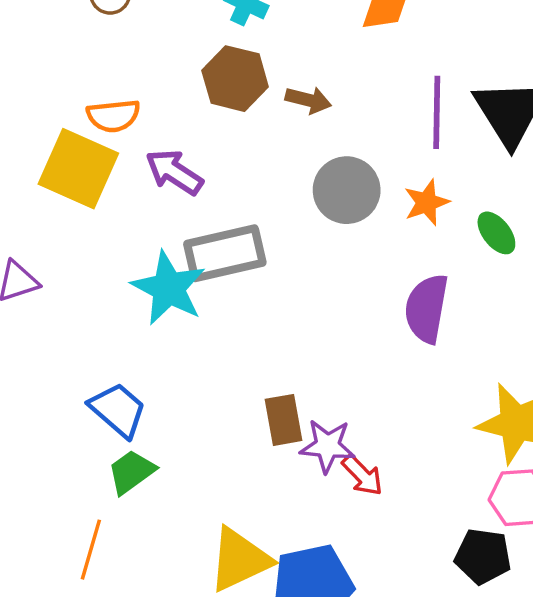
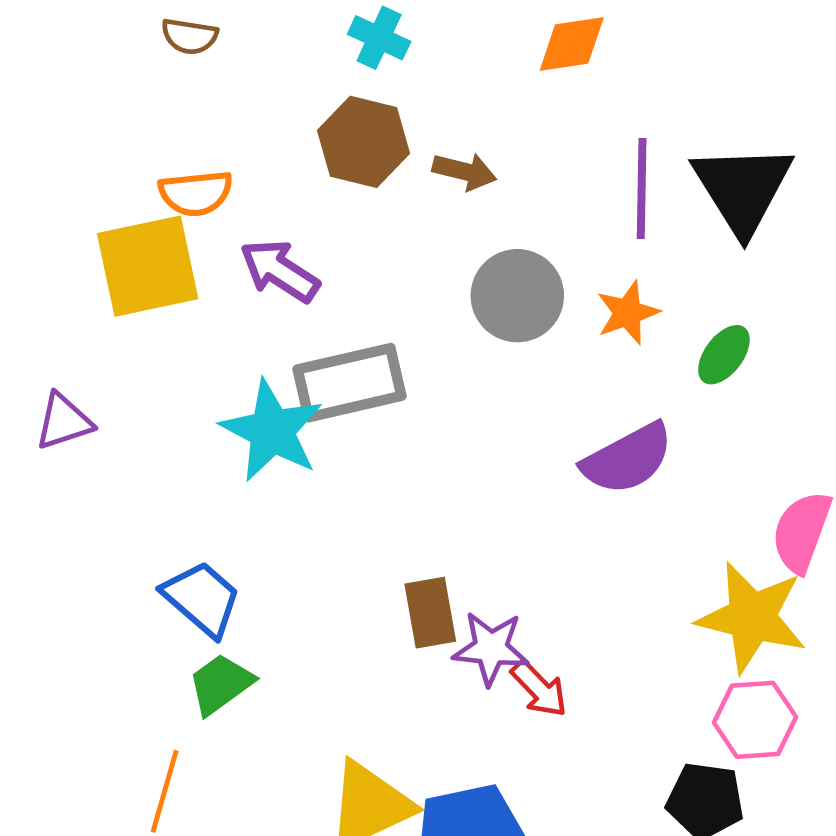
yellow square: (78, 169) -> (148, 266), turned -36
green ellipse: (496, 233) -> (724, 355), turned 75
purple semicircle: (427, 308) -> (628, 459), turned -128

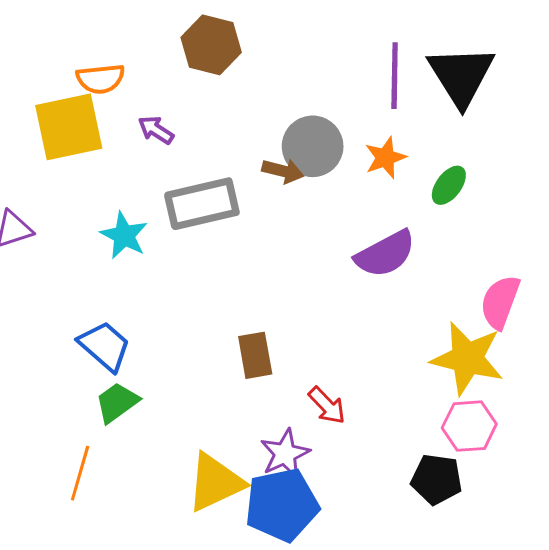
brown arrow: (464, 171) -> (283, 171), moved
purple arrow: (280, 271) -> (156, 130), size x0.7
cyan star: (272, 431) -> (124, 235), moved, size x0.7
purple star: (491, 648) -> (285, 454), moved, turned -30

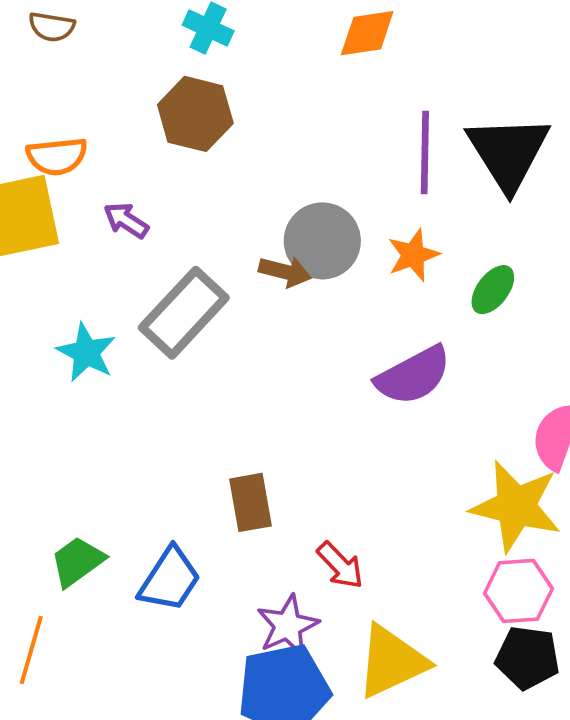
gray rectangle: (202, 204) -> (184, 313), turned -34
blue trapezoid: (105, 346) -> (170, 579), moved, turned 82
black pentagon: (437, 479) -> (527, 658), moved
yellow triangle: (215, 482) -> (392, 661), moved

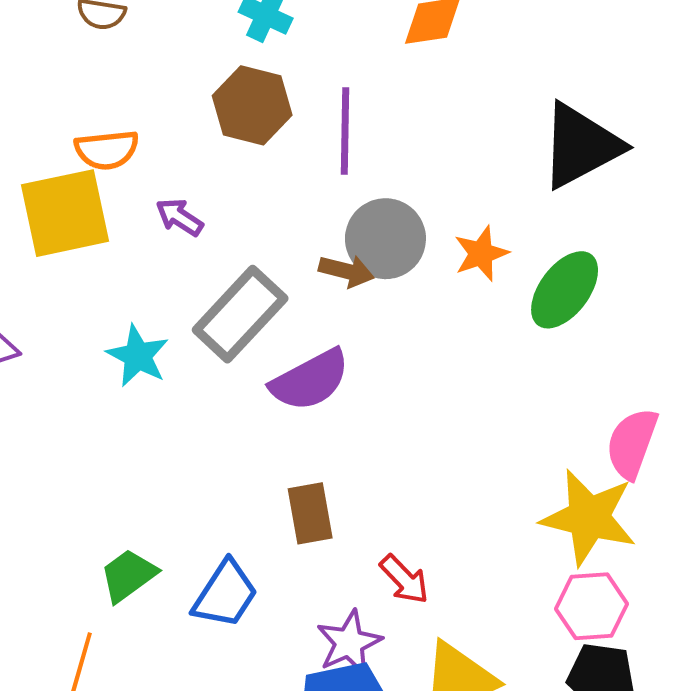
purple line: (425, 152) -> (345, 131), moved
black triangle: (508, 152) -> (581, 146), turned 34
green ellipse: (493, 290) -> (565, 290), size x1.5
purple semicircle: (413, 376) -> (310, 380), moved

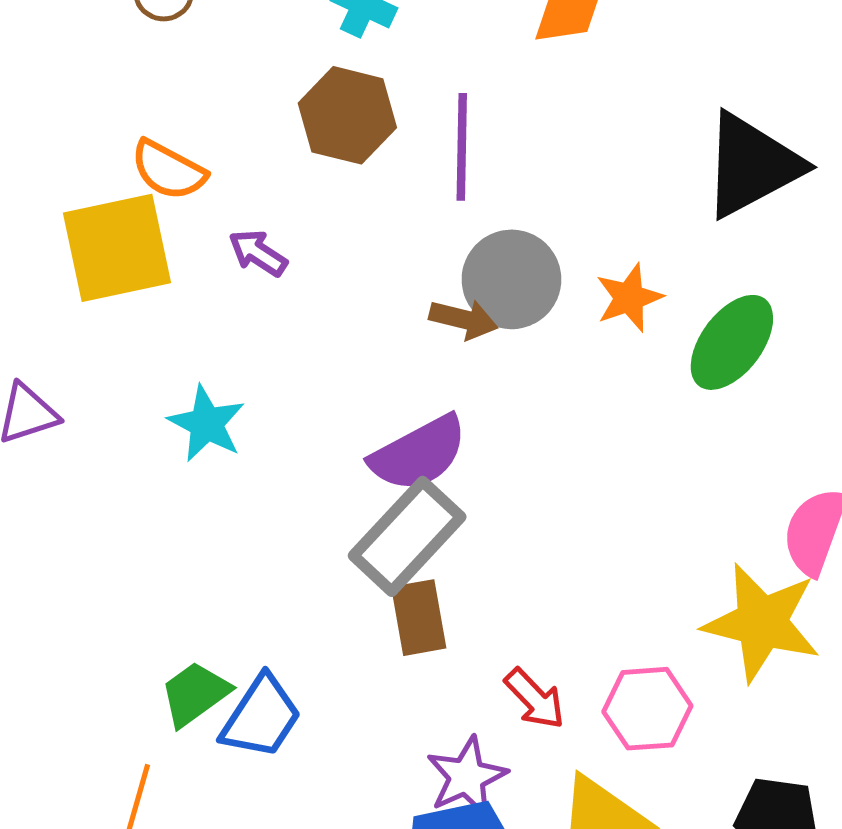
orange semicircle: (107, 150) -> (168, 170), turned 34
gray rectangle: (240, 314) -> (407, 536), moved
blue trapezoid: (225, 594) -> (261, 717), moved
pink hexagon: (592, 606) -> (647, 709), moved

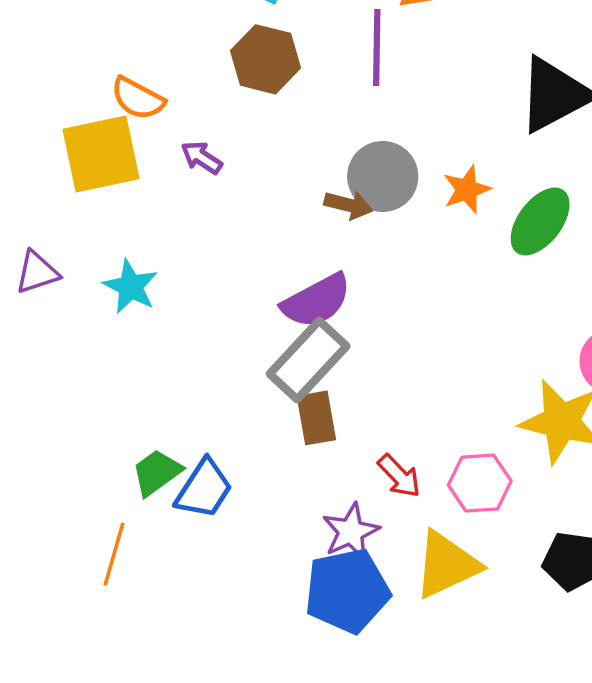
purple line: (462, 147) -> (377, 47), moved
cyan star: (207, 424) -> (131, 287), moved

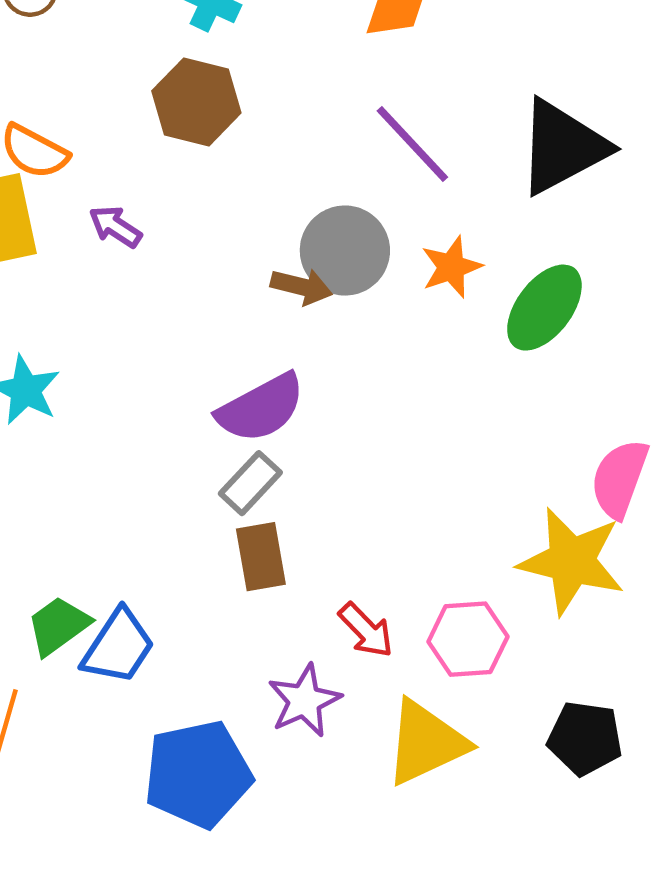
purple line: (377, 47) -> (412, 144), moved, turned -44
gray rectangle: (308, 360) -> (250, 483), size x0.6
blue pentagon: (347, 591) -> (198, 774), moved

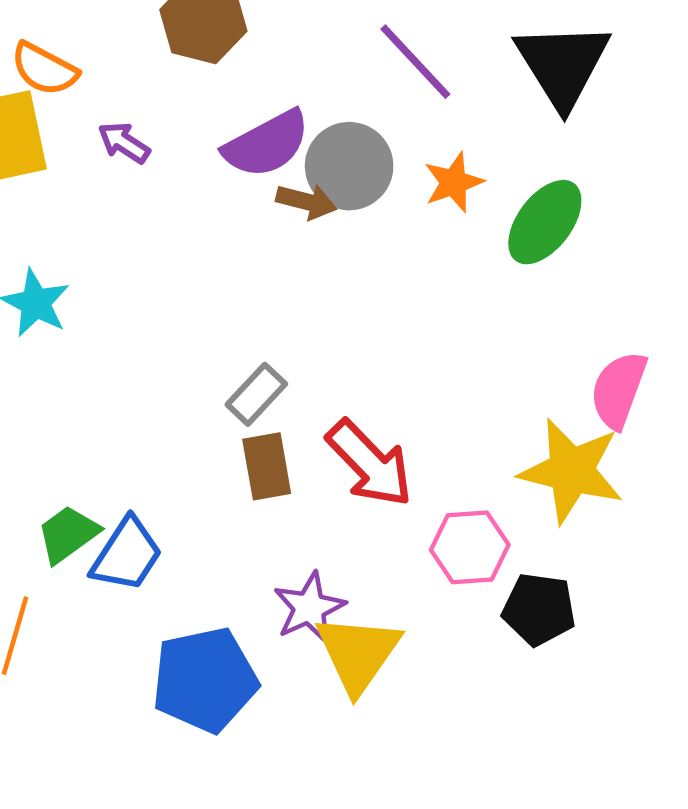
black triangle: (562, 147) -> (563, 65), turned -34
purple semicircle: (261, 408) -> (267, 144), moved
red arrow: (366, 630) -> (370, 463), moved, size x1.6
black pentagon: (585, 738) -> (539, 609), moved
yellow triangle: (426, 743) -> (358, 653), moved, turned -30

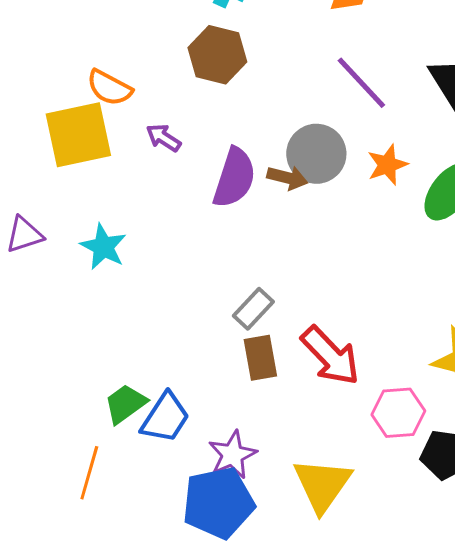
purple semicircle: (267, 144) -> (234, 178), moved, turned -44
purple star: (309, 608) -> (232, 455), moved

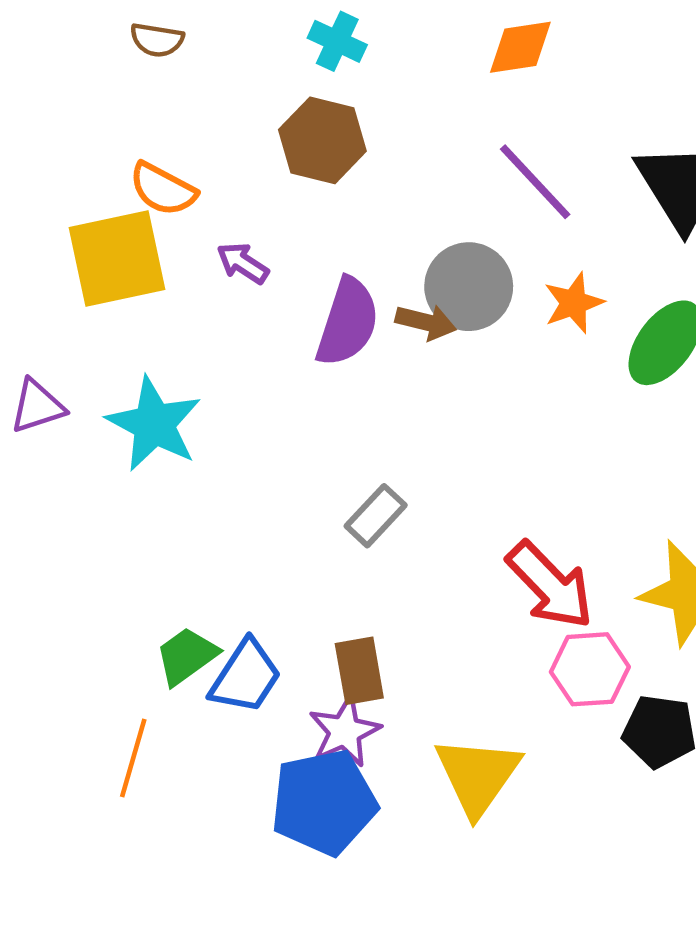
cyan star: (103, 247) -> (154, 424), size x1.4
red arrow: (330, 356) -> (550, 585), moved
brown rectangle: (260, 358) -> (359, 671), moved

